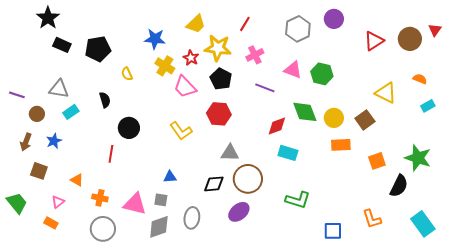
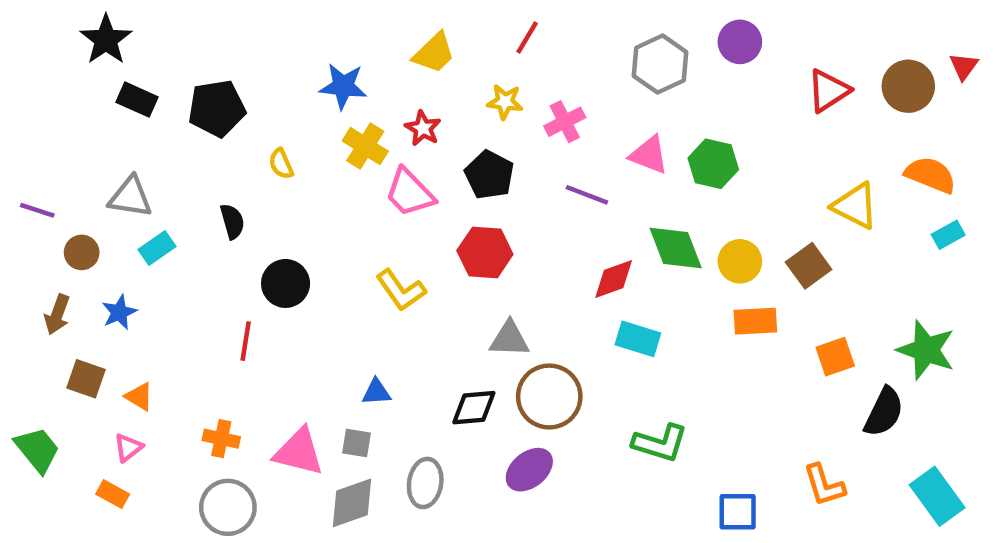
red line: (245, 24) -> (527, 37), moved
yellow star: (218, 48) -> (505, 102), moved, size x0.6
orange semicircle: (420, 79) -> (930, 175), size x1.6
orange triangle: (77, 180) -> (139, 397), moved

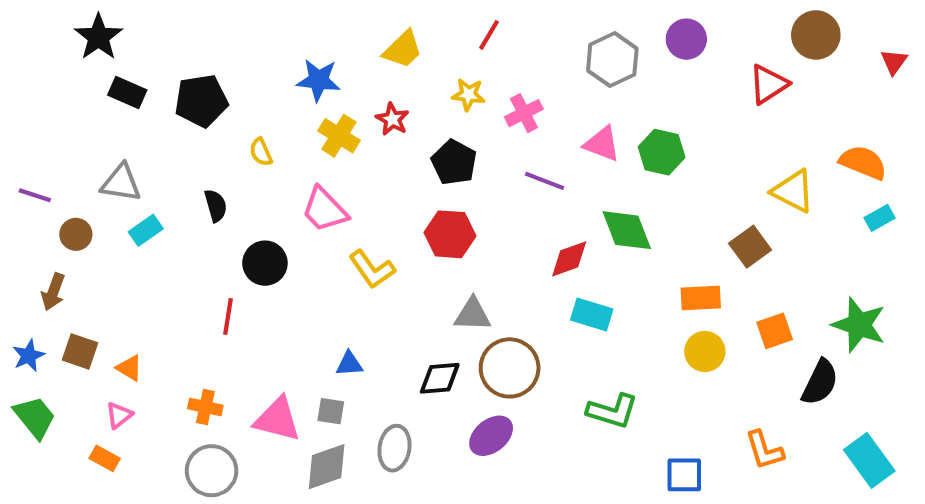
brown circle: (908, 86) -> (816, 35), moved
pink trapezoid: (410, 193) -> (325, 210), moved
yellow circle: (740, 261) -> (705, 351), moved
blue star: (119, 312) -> (29, 356), moved

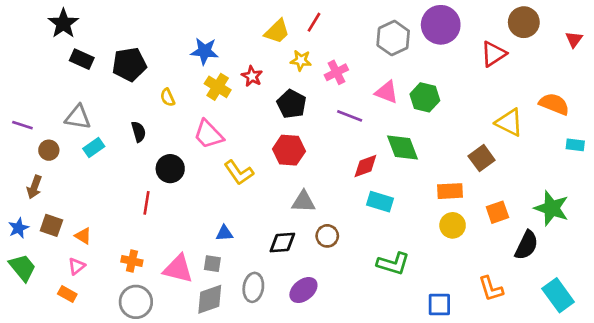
purple circle: (686, 39) -> (441, 25), size x1.5
yellow trapezoid: (403, 49) -> (277, 31), moved
cyan rectangle: (880, 218) -> (575, 145), moved, turned 36
brown circle: (510, 368) -> (327, 236), size x0.6
purple ellipse: (491, 436) -> (303, 290), moved

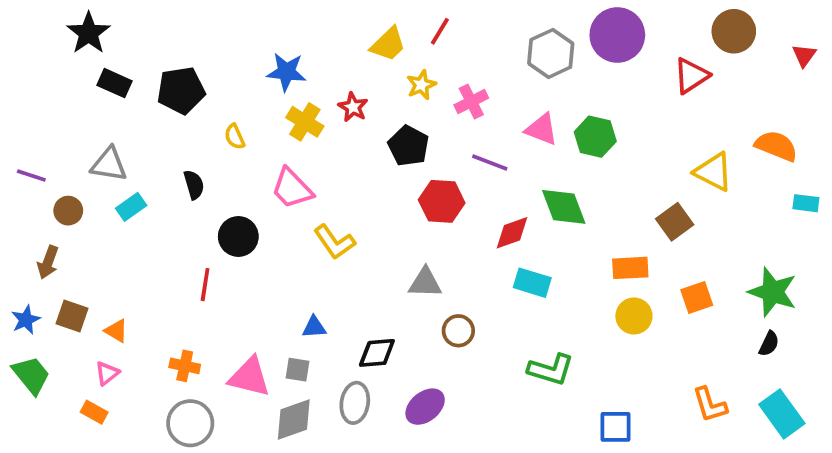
yellow star: (301, 60) -> (421, 85), turned -30
red hexagon: (289, 150) -> (442, 201), moved
black diamond: (282, 243) -> (377, 353), moved
black semicircle: (526, 245) -> (769, 344), moved, size x0.6
orange L-shape: (491, 289) -> (710, 405), moved

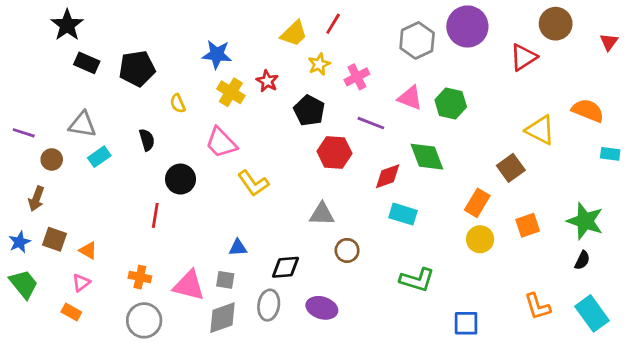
orange rectangle: (630, 268) -> (477, 203), turned -56
purple ellipse: (425, 407) -> (322, 308), turned 56

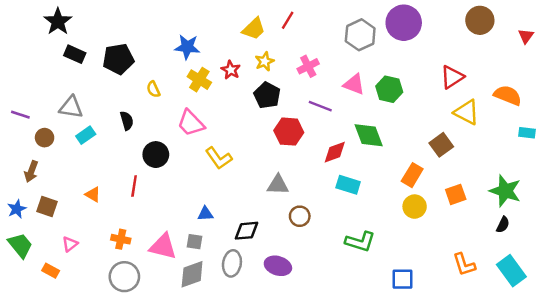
red triangle: (523, 57) -> (452, 77), moved
yellow star: (319, 64) -> (265, 61), moved
orange triangle: (88, 250) -> (93, 194), moved
orange rectangle: (71, 312) -> (51, 271), moved

